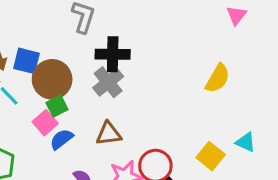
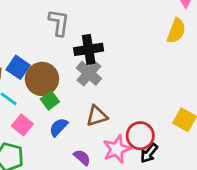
blue square: (26, 61) -> (18, 67), turned 30
yellow semicircle: (218, 78) -> (176, 31), moved
pink square: (45, 123) -> (22, 125), moved

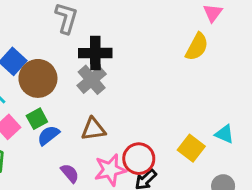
green square: (50, 100) -> (37, 119), moved

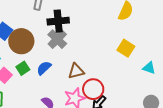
brown triangle: (93, 129) -> (76, 71), moved
blue semicircle: (48, 135) -> (44, 68), moved
yellow square: (191, 148) -> (126, 48), moved

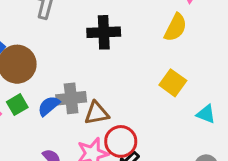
black cross: (58, 21) -> (104, 32), moved
gray cross: (57, 39) -> (71, 98), moved, turned 36

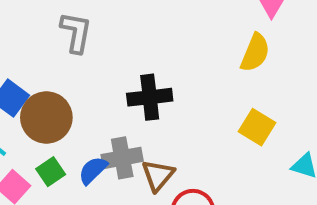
black cross: (104, 32) -> (150, 97), moved
brown triangle: (97, 113) -> (158, 175), turned -35

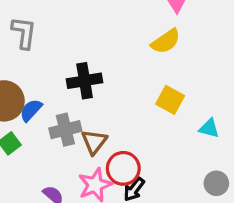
yellow semicircle: (255, 53) -> (166, 41), turned 36
blue semicircle: (93, 170) -> (31, 110), moved

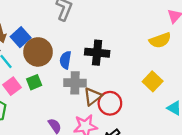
blue semicircle: (31, 110) -> (65, 60), moved, turned -48
red circle: (123, 168) -> (110, 103), moved

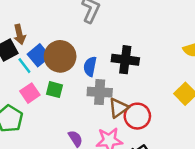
blue square: (21, 37) -> (39, 55), moved
green square: (34, 82) -> (55, 90), turned 35

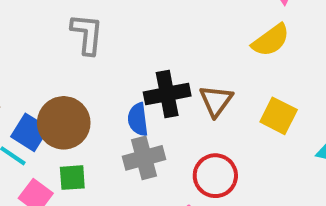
blue semicircle: (90, 66) -> (138, 119), moved
brown triangle: (118, 108) -> (216, 101), moved

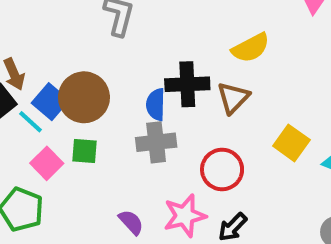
yellow semicircle: (271, 40) -> (251, 48), moved
yellow square: (279, 116) -> (291, 143), moved

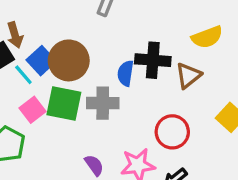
gray cross: (156, 142) -> (103, 103), moved
green square: (85, 151) -> (64, 104), size x1.6

